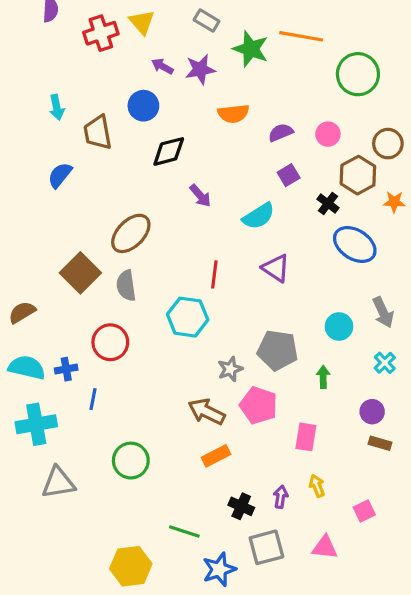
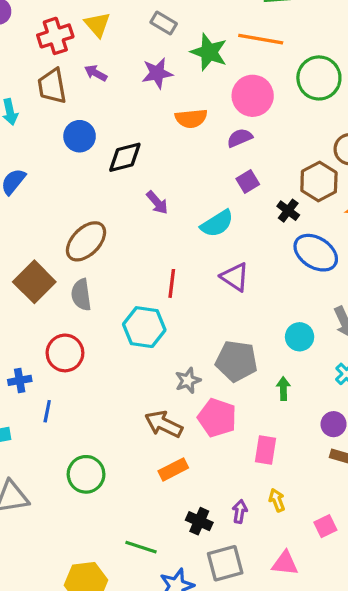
purple arrow: (162, 66) -> (96, 73), moved
blue circle: (143, 106) -> (80, 136), moved
brown trapezoid: (98, 133) -> (52, 86), moved
pink circle: (328, 134) -> (253, 96), moved, size x1.6

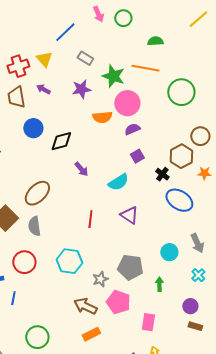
pink circle: (253, 96) -> (127, 103), moved
cyan hexagon: (144, 327) -> (69, 261), moved

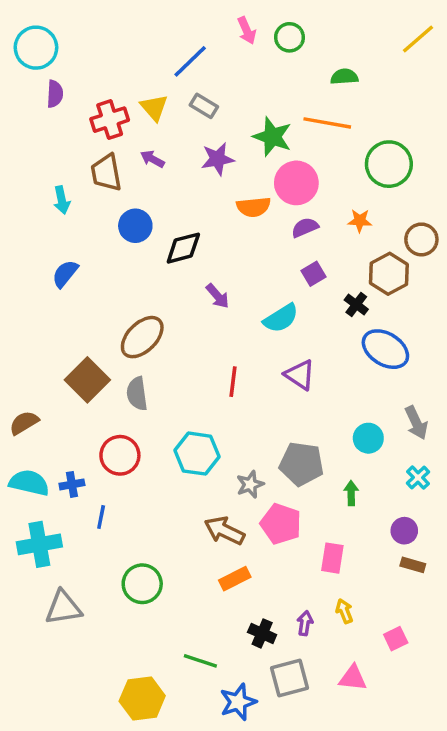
gray rectangle: (85, 58) -> (204, 106), moved
orange star: (204, 173) -> (360, 221), moved

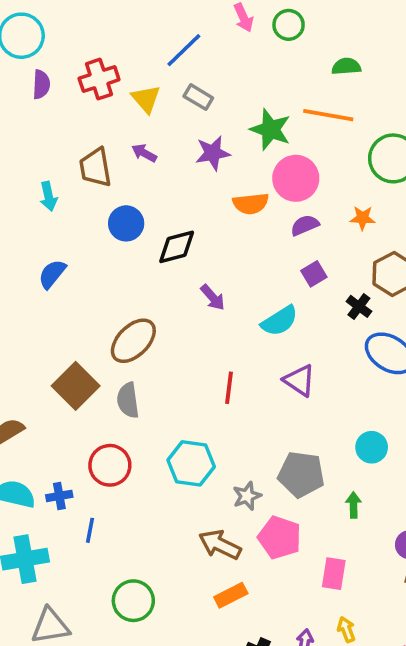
red cross: (110, 120) -> (99, 79), moved

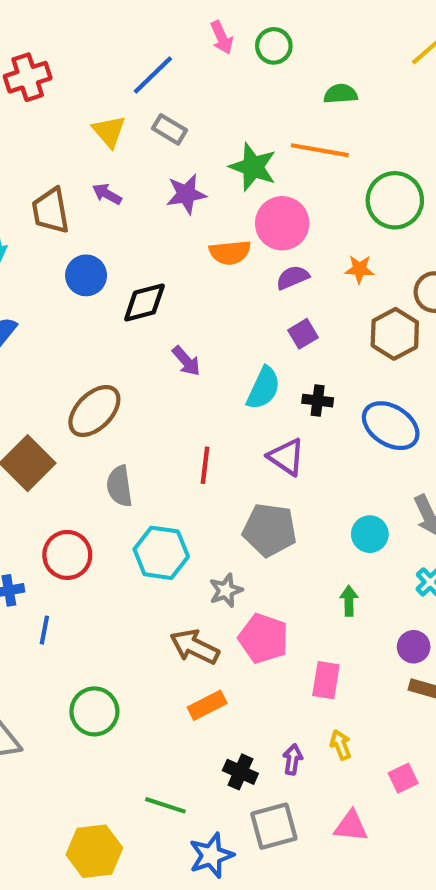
red cross: (99, 79) -> (28, 77), moved
black cross: (359, 306) -> (318, 401), moved, turned -30
cyan semicircle: (280, 321) -> (263, 388), turned -33
gray semicircle: (128, 400) -> (119, 486), moved
gray pentagon: (301, 474) -> (270, 530), moved

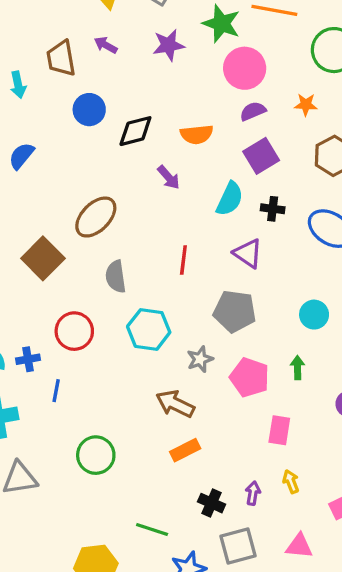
orange semicircle: (230, 252) -> (197, 134), moved
purple square: (303, 334) -> (261, 156), size x1.5
pink pentagon: (263, 638) -> (250, 377), moved

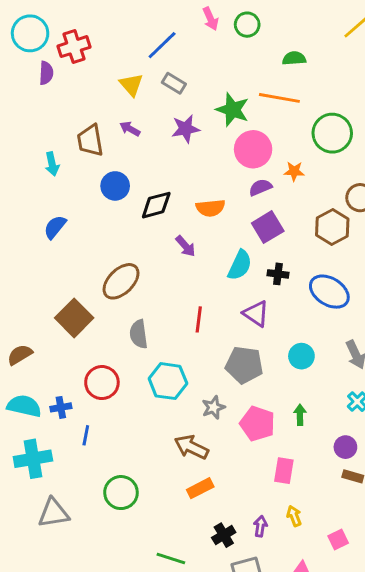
orange star: (306, 105) -> (294, 171), moved
cyan circle: (314, 315) -> (301, 356), moved
black cross: (212, 503) -> (224, 535), turned 35

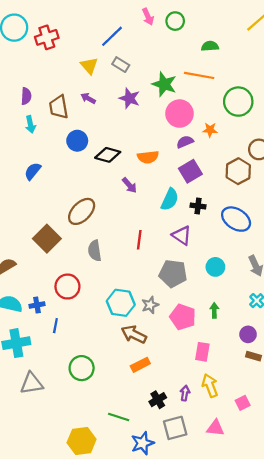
purple semicircle: (46, 73) -> (26, 96), moved
purple star: (186, 129) -> (129, 98), turned 30
black diamond: (156, 205) -> (108, 155), turned 30
cyan hexagon: (168, 381) -> (121, 303), moved
yellow arrow: (294, 516) -> (210, 386), size x1.5

